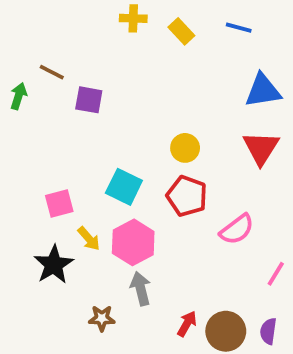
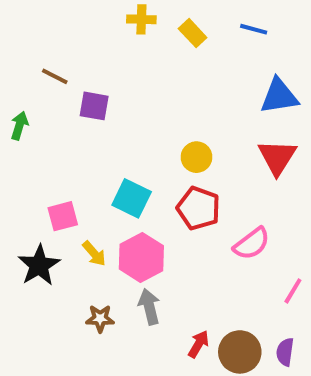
green arrow: (18, 96) -> (19, 126), moved
black star: (54, 265) -> (39, 265), moved
brown star: (102, 318) -> (100, 318), moved

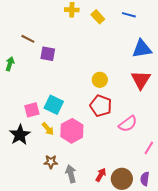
cyan square: (132, 198) -> (54, 105), moved
gray arrow: (149, 307) -> (71, 174), moved

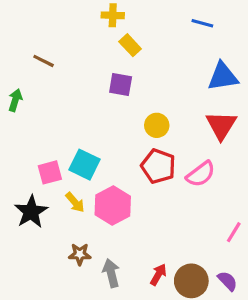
yellow rectangle: (98, 17) -> (130, 45), moved
purple square: (48, 54) -> (121, 84), moved
pink semicircle: (128, 124) -> (201, 174), moved
purple semicircle: (145, 179) -> (227, 281), turned 128

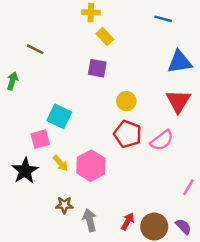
cyan square: (84, 165) -> (59, 116), moved

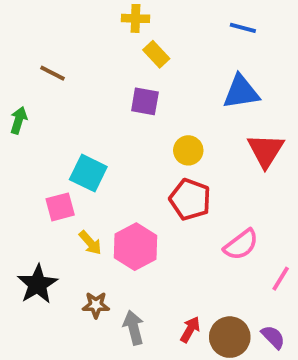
blue triangle: (180, 62) -> (241, 92), moved
pink semicircle: (162, 140) -> (241, 245), moved
black star: (25, 171) -> (37, 284), moved

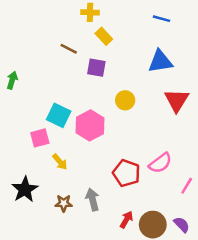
brown line: (53, 73) -> (69, 49), moved
red pentagon: (190, 199) -> (126, 173), moved
pink hexagon: (135, 247) -> (90, 125), moved
gray arrow: (134, 328) -> (93, 199), moved

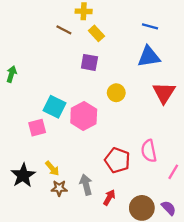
blue line: (162, 19) -> (150, 26), moved
brown line: (69, 49) -> (64, 30), moved
yellow arrow: (60, 162) -> (52, 168), moved
pink semicircle: (160, 163) -> (149, 151), turned 115
red arrow: (126, 220) -> (109, 197), moved

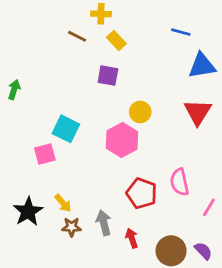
blue triangle: (149, 57) -> (202, 66), moved
pink hexagon: (84, 116) -> (122, 140), moved
red arrow: (109, 197) -> (132, 238), turned -49

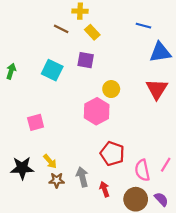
cyan square: (66, 129) -> (52, 70), moved
pink semicircle: (179, 182) -> (142, 170), moved
black star: (28, 212) -> (22, 168), turned 30

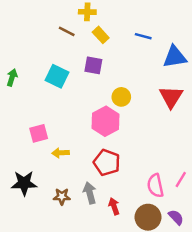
blue line: (143, 26) -> (143, 36), moved
red pentagon: (112, 154) -> (107, 163), moved
yellow arrow: (50, 161) -> (61, 153), moved, turned 128

